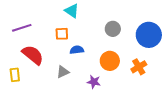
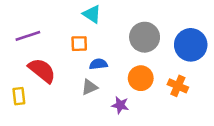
gray circle: (113, 29) -> (145, 37), size x1.5
orange cross: (139, 67) -> (178, 86), turned -35
gray triangle: (63, 72) -> (89, 87), moved

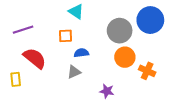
blue circle: (191, 45) -> (150, 20), moved
orange circle: (141, 78) -> (125, 57), moved
purple star: (120, 105) -> (107, 91), moved

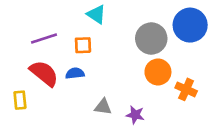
purple line: (23, 30) -> (44, 38), moved
blue semicircle: (81, 53) -> (75, 73), moved
gray triangle: (74, 72) -> (103, 107), moved, turned 32

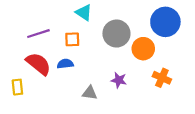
gray circle: (151, 38) -> (116, 34), moved
orange circle: (158, 72) -> (143, 49), moved
purple star: (135, 115) -> (119, 80), moved

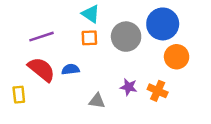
blue circle: (165, 22) -> (163, 24), moved
orange square: (72, 39) -> (89, 38), moved
orange circle: (143, 49) -> (177, 57), moved
orange cross: (162, 78) -> (158, 91), moved

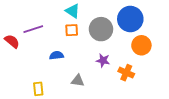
red semicircle: (41, 69) -> (12, 41), moved, size x0.7
purple star: (129, 87) -> (103, 60), moved
yellow rectangle: (19, 95) -> (38, 89), moved

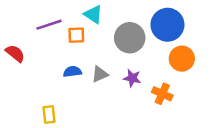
purple line: (33, 29) -> (49, 25), moved
orange square: (72, 30) -> (76, 35), moved
gray triangle: (78, 81) -> (100, 74), moved, turned -32

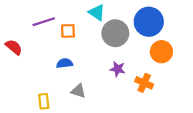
cyan triangle: (93, 14) -> (97, 12), moved
gray triangle: (100, 74) -> (78, 91), moved, turned 42

